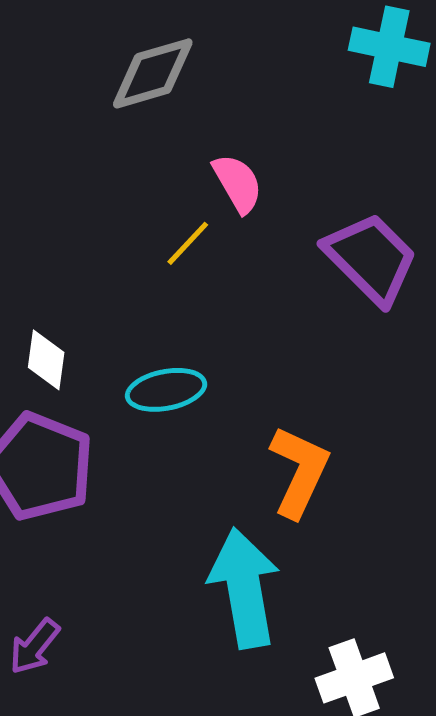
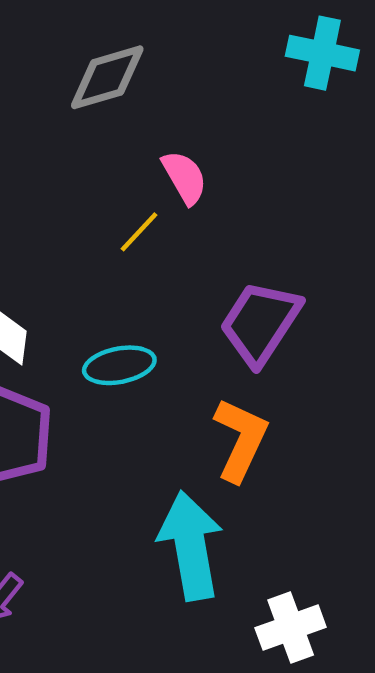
purple trapezoid: (371, 258) -> (260, 323), moved, turned -102

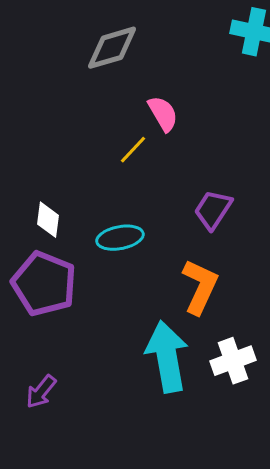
purple trapezoid: (260, 323) -> (213, 210), size x0.7
white cross: (291, 627) -> (233, 361), moved

